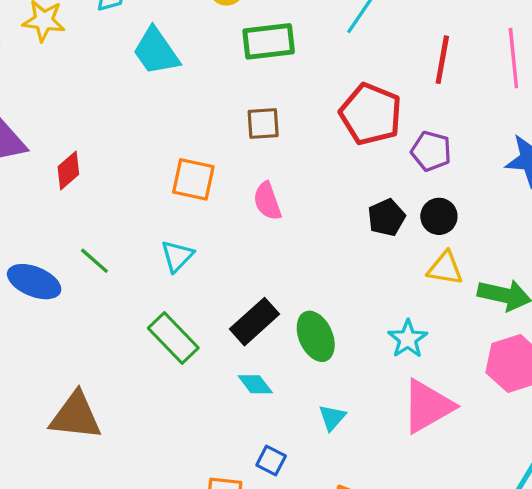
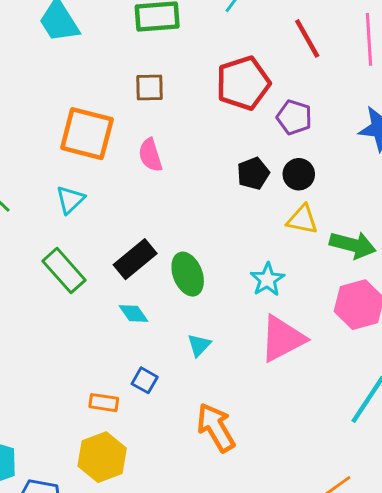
red line: (442, 60) -> (307, 38), turned -42
red pentagon: (371, 114) -> (243, 83), turned 30
orange square: (193, 179) -> (87, 134), size x1.4

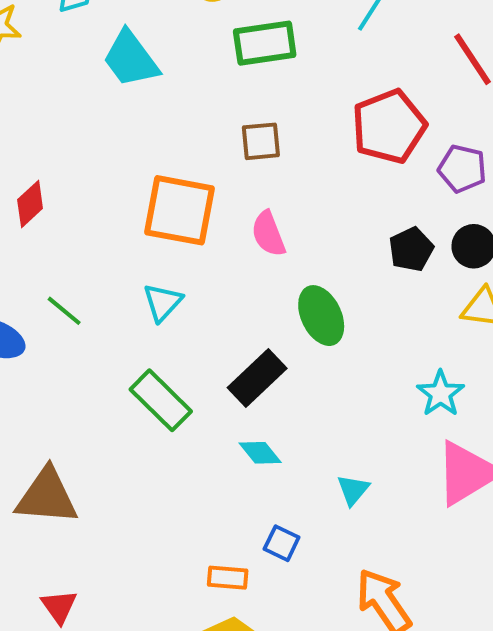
green ellipse: (188, 274) -> (321, 316), moved

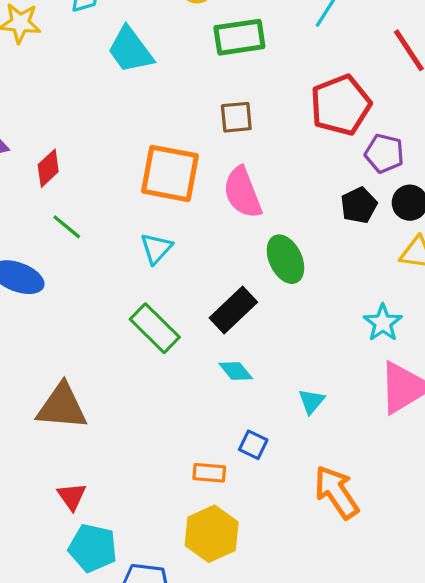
purple pentagon: (462, 169) -> (384, 153), moved
pink semicircle: (268, 234) -> (242, 193), size x1.4
green line: (64, 311) -> (67, 227), moved

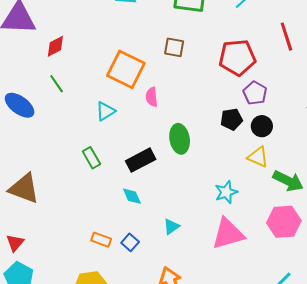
pink semicircle: (242, 193) -> (152, 97), moved, size x0.6
green rectangle: (155, 328) -> (91, 158), size x0.7
orange rectangle: (209, 473) -> (101, 240), moved

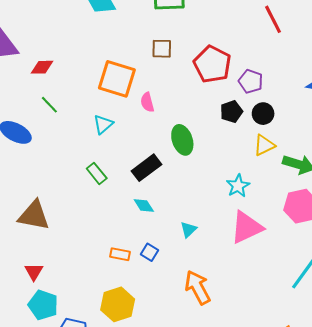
red diamond: (55, 46) -> (42, 67), turned 35
red pentagon: (237, 58) -> (212, 64), moved, turned -30
yellow triangle: (258, 157) -> (264, 145), turned -40

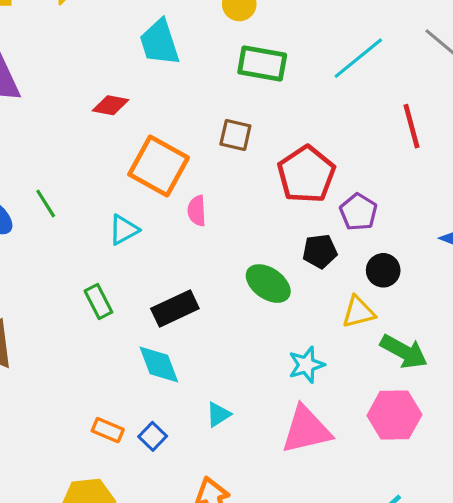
red diamond: (42, 67) -> (110, 105), moved
green line: (49, 105) -> (46, 203), moved
black circle: (263, 114) -> (383, 270), moved
green ellipse: (182, 140) -> (268, 284), moved, turned -48
cyan diamond: (144, 206) -> (159, 364), size x1.4

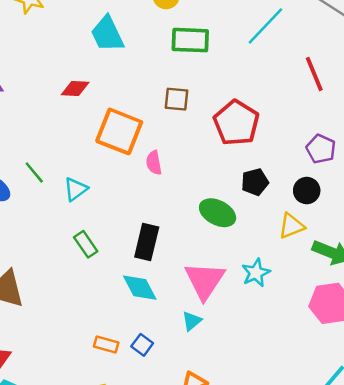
purple pentagon: (358, 212) -> (321, 149), moved
cyan triangle: (124, 230) -> (76, 189), moved
black rectangle: (175, 309) -> (147, 242), turned -44
pink triangle: (306, 430) -> (205, 280), moved, turned -36

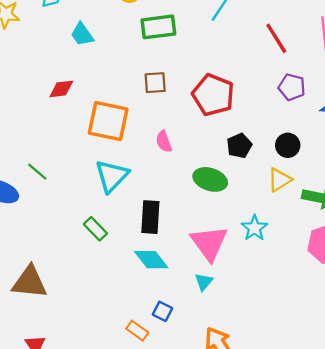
cyan trapezoid: (107, 34) -> (82, 34), size x0.7
purple pentagon: (321, 149) -> (292, 87), moved
pink semicircle: (154, 163) -> (164, 142), moved
cyan triangle: (76, 189) -> (112, 176), moved, size x1.5
orange rectangle: (106, 345) -> (137, 331), moved, turned 30

